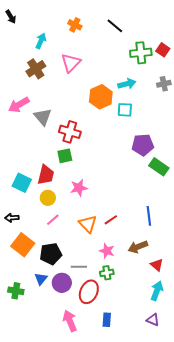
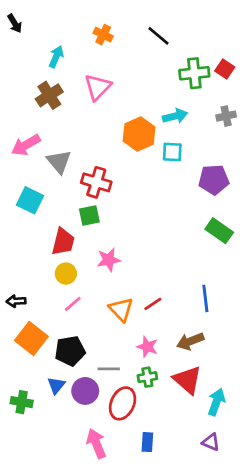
purple pentagon: (143, 145) -> (214, 180), moved
cyan square: (22, 183) -> (30, 200), moved
red triangle: (157, 265) -> (187, 380), moved, size x1.6

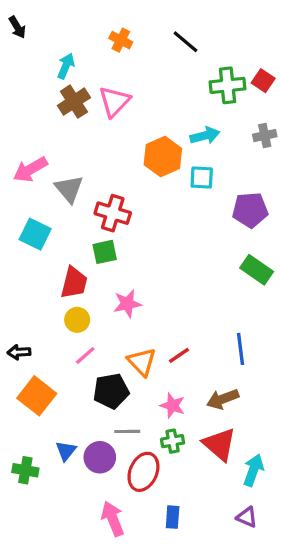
brown cross: (49, 95) -> (74, 102), moved
black pentagon: (70, 351) -> (111, 391), moved

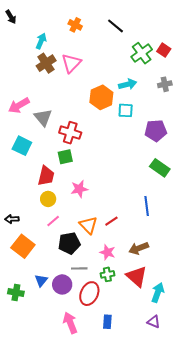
green cross: (228, 85) -> (142, 53), turned -30
blue line: (240, 349) -> (147, 206), moved

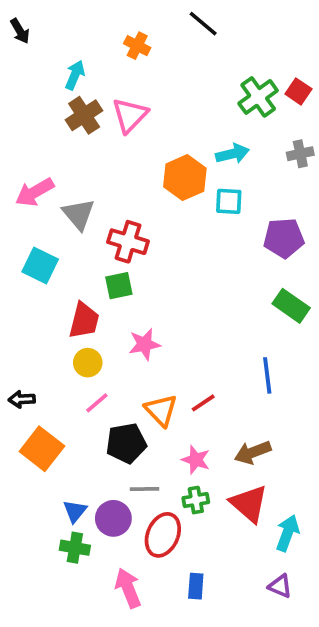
black line: (115, 26) -> (203, 24), moved
green cross: (16, 293) -> (75, 548), moved

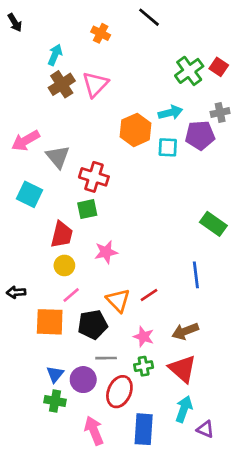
purple pentagon: (284, 238) -> (200, 135), moved
orange square: (42, 449) -> (50, 322), moved, turned -36
cyan arrow: (287, 533) -> (184, 409), moved
blue rectangle: (196, 586) -> (144, 429), size x1.6

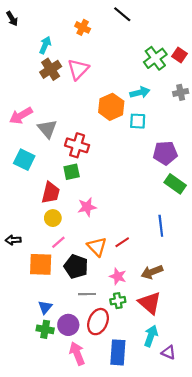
purple pentagon: (200, 135) -> (165, 153), moved
black pentagon: (93, 325) -> (76, 267), turned 30
purple circle: (83, 380) -> (68, 325), moved

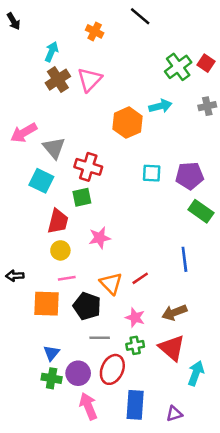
cyan square: (138, 121) -> (152, 173), moved
cyan square: (24, 160) -> (41, 181), moved
pink line: (58, 242) -> (67, 278), turned 32
cyan arrow: (151, 336) -> (196, 373), moved
purple triangle: (169, 352) -> (174, 414), moved, turned -40

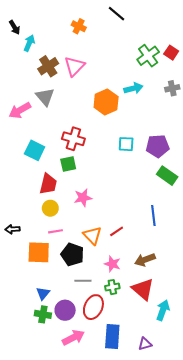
black arrow: (14, 21) -> (15, 27), moved
cyan arrow: (52, 52) -> (29, 43), moved
gray triangle: (54, 148) -> (45, 97), moved
pink arrow: (88, 406) -> (73, 338), turned 85

